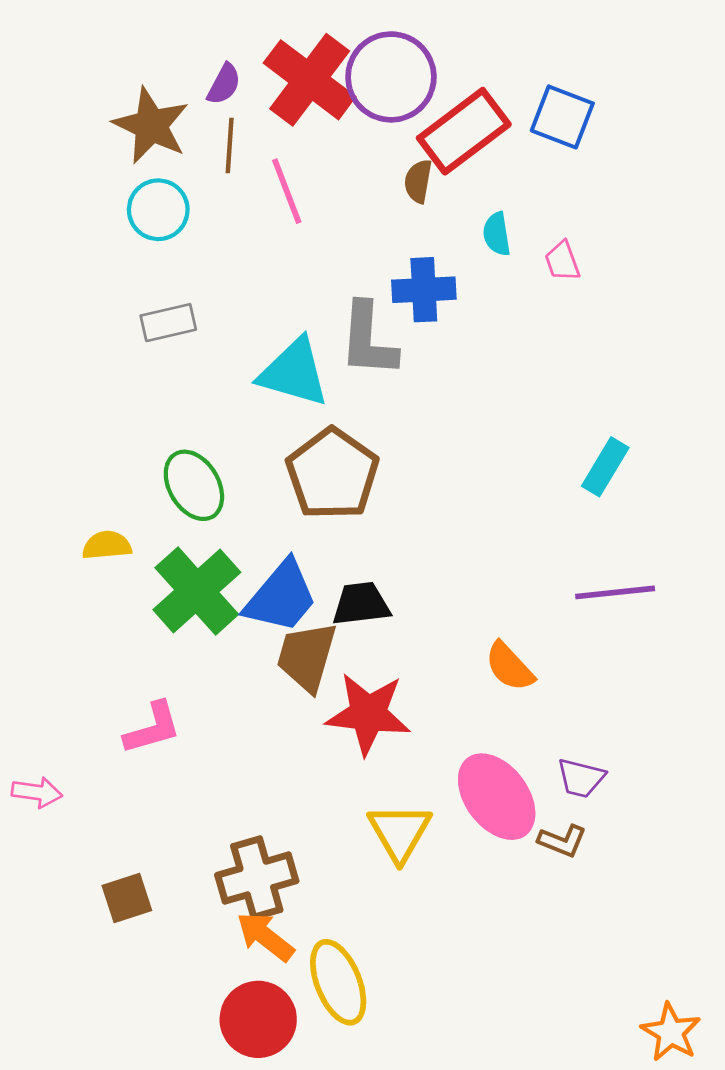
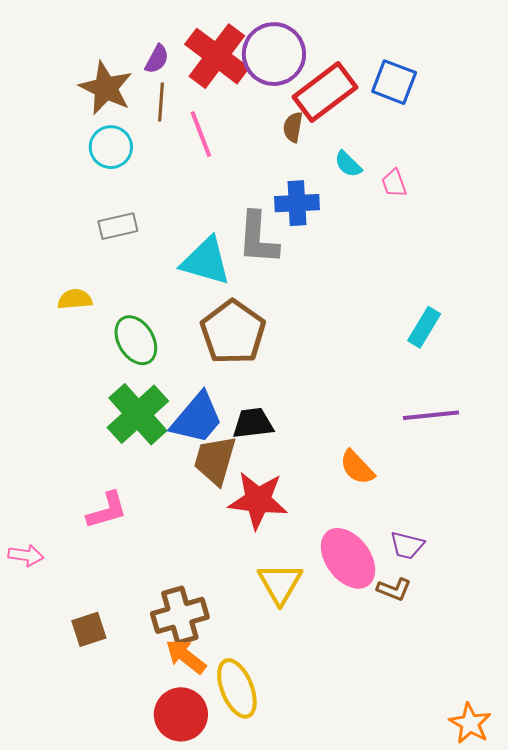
cyan semicircle: (497, 234) -> (348, 164), turned -36
yellow semicircle: (107, 545) -> (75, 299), moved

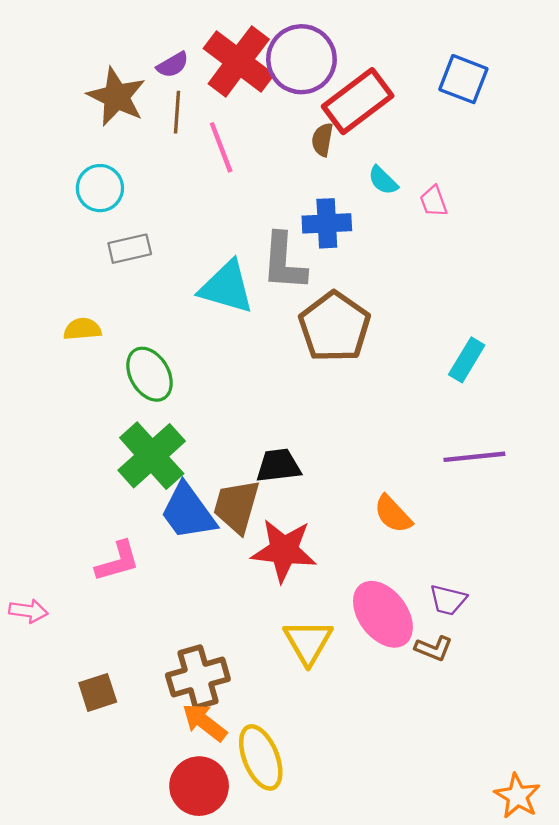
purple semicircle: (157, 59) -> (173, 65), turned 32
blue square: (394, 82) -> (463, 79), moved
cyan circle: (111, 147) -> (100, 188), moved
brown pentagon: (233, 332) -> (335, 327), moved
blue trapezoid: (197, 418) -> (188, 512), moved, turned 104

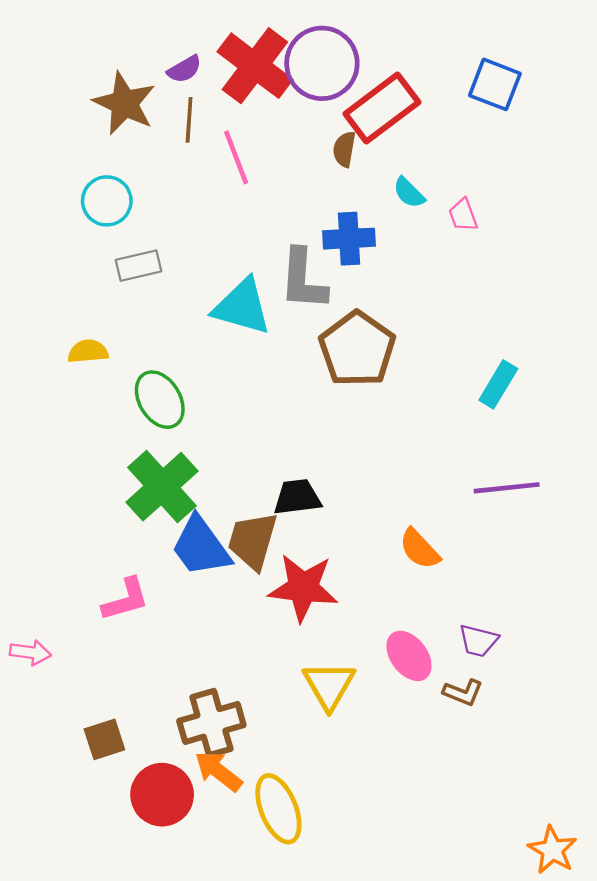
pink ellipse: (383, 614) -> (409, 656), size x0.7
red circle: (199, 786) -> (162, 795), moved

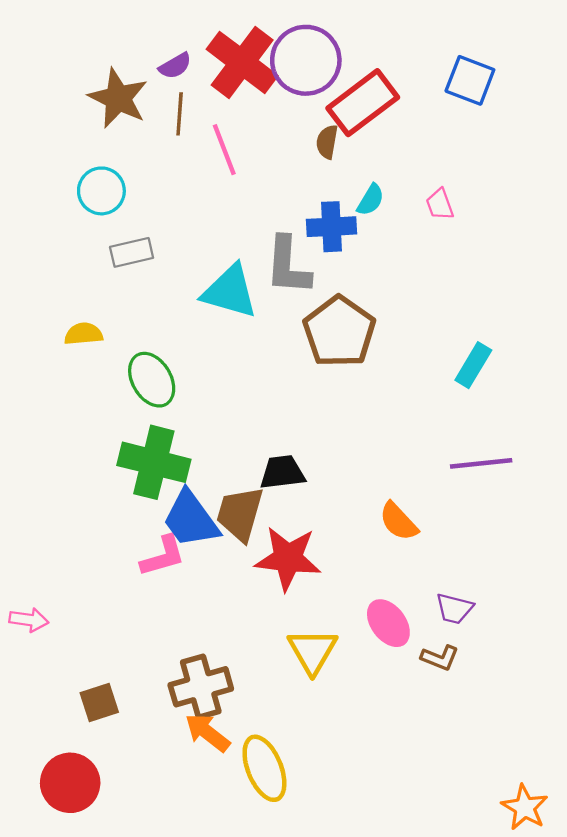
cyan semicircle: (409, 193) -> (371, 200), moved, turned -104
green cross: (162, 487) -> (154, 462), turned -34
pink L-shape: (126, 599) -> (163, 556), moved
red circle: (162, 795) -> (70, 783), moved

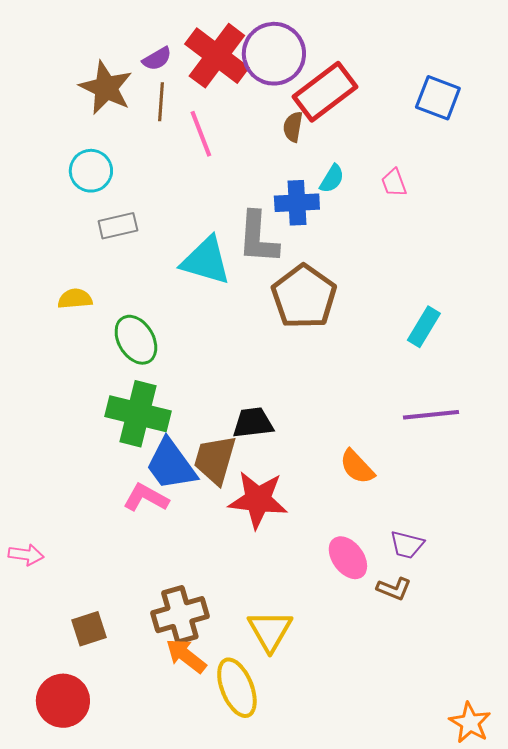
blue square: (470, 80) -> (438, 98), moved
pink L-shape: (163, 556) -> (146, 498), turned -135
yellow triangle: (312, 651) -> (270, 631), moved

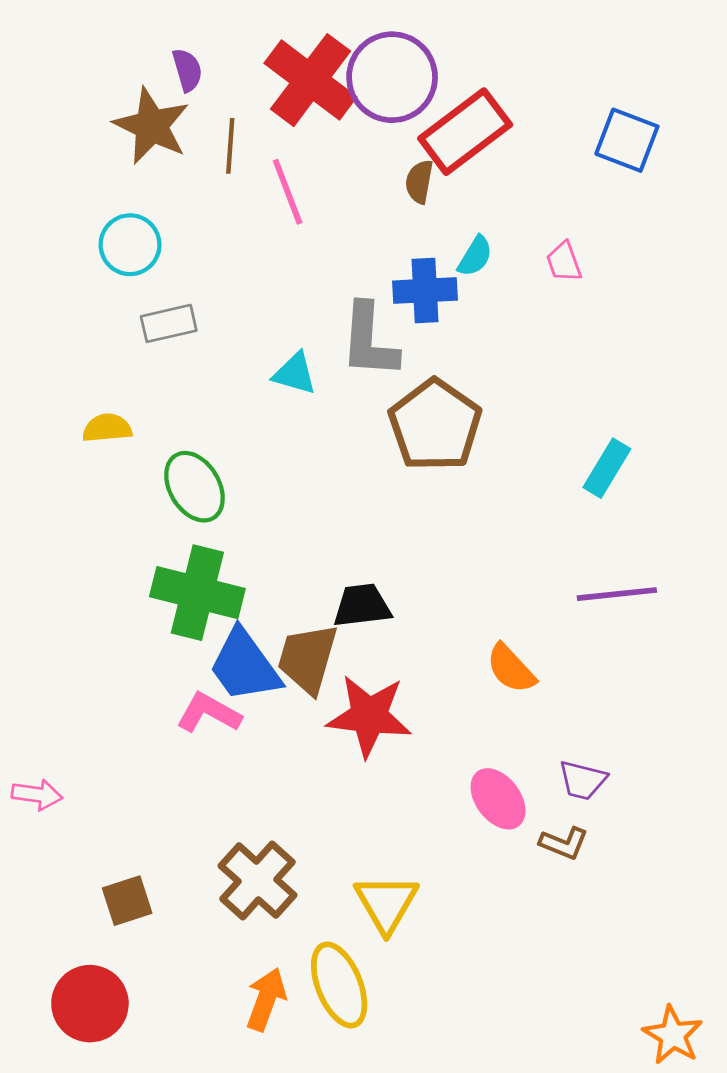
purple semicircle: (157, 59) -> (187, 70), moved, turned -76
cyan triangle: (206, 261) -> (295, 374), size x0.6
brown cross: (180, 615) -> (257, 880), turned -32
orange arrow: (186, 656) -> (266, 999), moved, turned 72

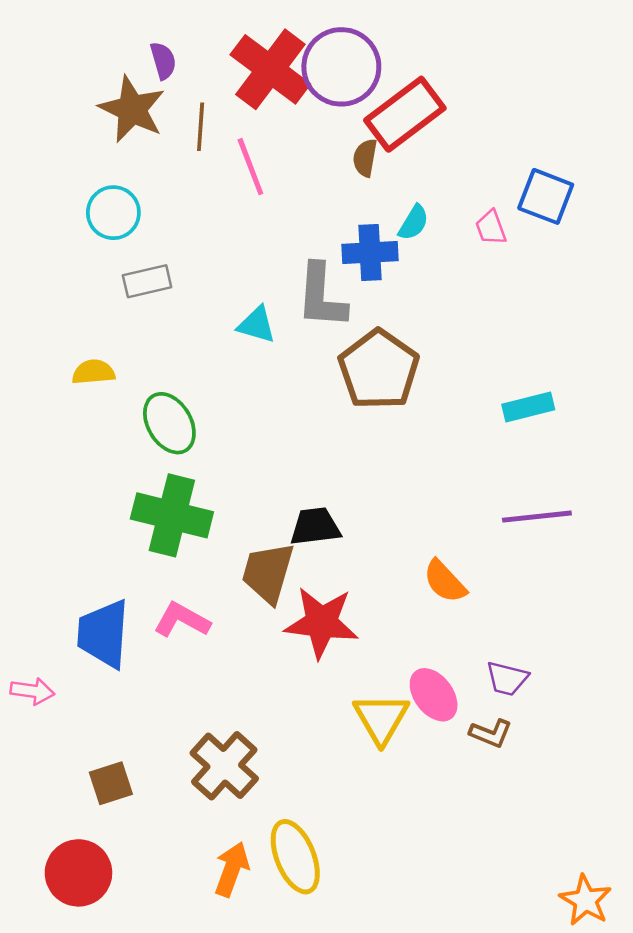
blue square: (627, 140) -> (546, 196), moved
cyan rectangle: (607, 468) -> (528, 407), turned 45
blue trapezoid: (245, 666) -> (103, 634), moved, turned 40
yellow triangle: (386, 903) -> (381, 718), moved

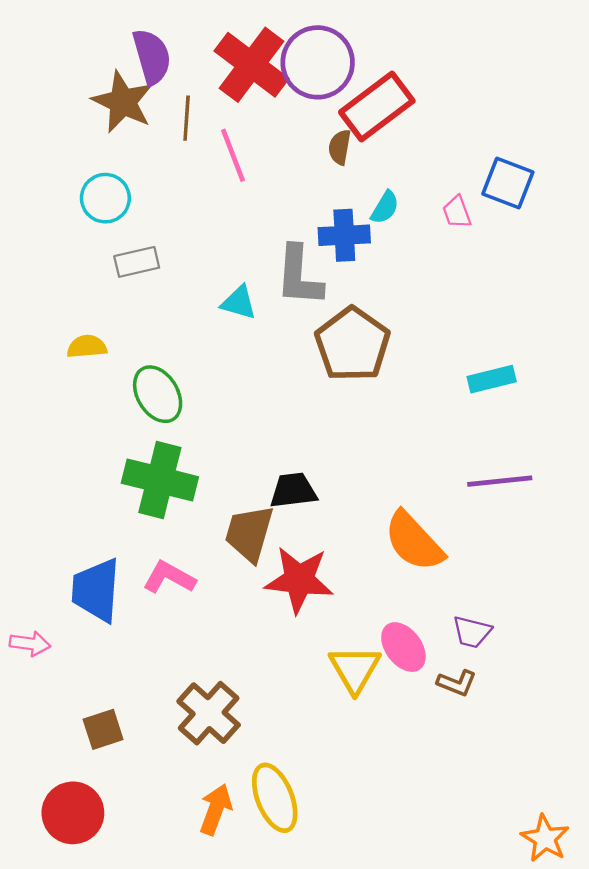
purple semicircle: (163, 61) -> (152, 57), size x1.6
orange semicircle: (445, 581) -> (414, 541), size x1.5

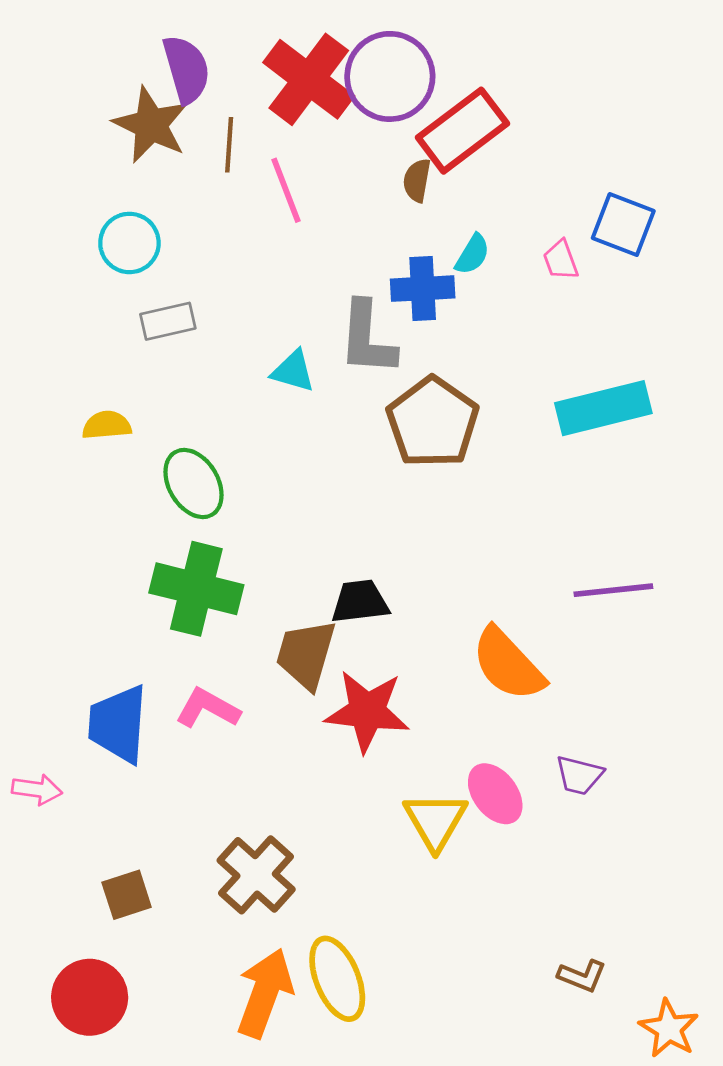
cyan rectangle: (492, 379) -> (603, 408), moved, size x1.6
brown L-shape: (457, 683) -> (582, 976), moved
orange arrow: (216, 809) -> (265, 993), size x1.4

